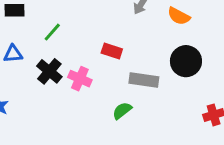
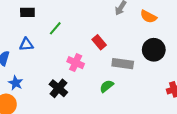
red rectangle: (112, 51) -> (99, 42), turned 32
black cross: (49, 71) -> (58, 88), moved

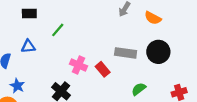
red rectangle: (99, 42) -> (103, 69), moved
gray rectangle: (123, 64) -> (126, 53), moved
green semicircle: (107, 86) -> (139, 89), moved

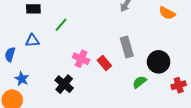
orange semicircle: (153, 18) -> (167, 13), moved
black circle: (158, 52) -> (159, 62), moved
gray rectangle: (126, 53) -> (127, 47), turned 66

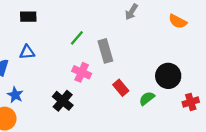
green line: (61, 25) -> (77, 38), moved
gray rectangle: (127, 47) -> (105, 51), moved
red rectangle: (104, 63) -> (121, 88), moved

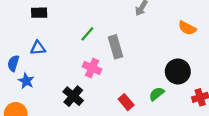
orange semicircle: (178, 21) -> (187, 28), moved
red rectangle: (121, 88) -> (126, 102), moved
blue star: (15, 95) -> (26, 81), moved

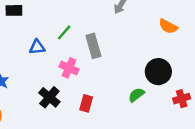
blue triangle: (38, 48) -> (37, 47), moved
red rectangle: (126, 102) -> (86, 103), moved, turned 56

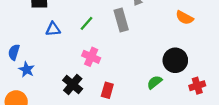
gray rectangle: (93, 46) -> (121, 20), moved
blue triangle: (37, 47) -> (53, 29), moved

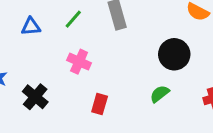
black circle: (175, 60) -> (174, 54), moved
black cross: (73, 84) -> (35, 97), moved

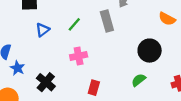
blue triangle: (31, 26) -> (43, 30), turned -32
pink cross: (79, 62) -> (79, 56), turned -35

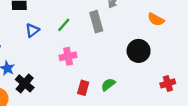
green semicircle: (139, 80) -> (108, 85), moved
black cross: (46, 82) -> (25, 83), moved

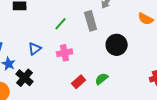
blue triangle: (32, 30) -> (35, 49), moved
black circle: (139, 51) -> (117, 45), moved
red rectangle: (83, 88) -> (79, 82), turned 32

